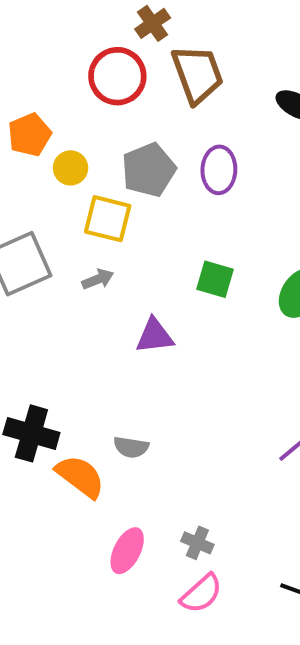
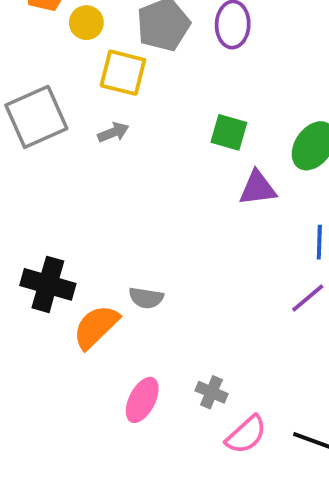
purple triangle: (154, 336) -> (258, 188), moved
orange semicircle: (80, 476) -> (96, 327), turned -81
pink semicircle: (201, 594) -> (246, 435), moved

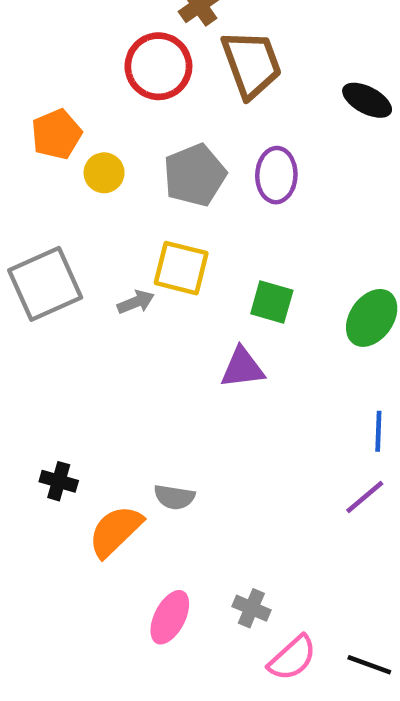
yellow square: (123, 73) -> (181, 268), moved
purple triangle: (258, 188) -> (242, 368), moved
black cross: (48, 284) -> (59, 481), size x0.6

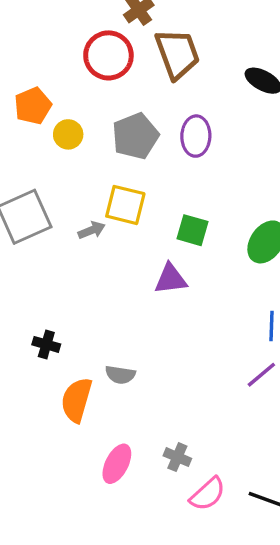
black cross: (59, 481) -> (46, 344), moved
orange semicircle: (115, 531) -> (77, 400), turned -30

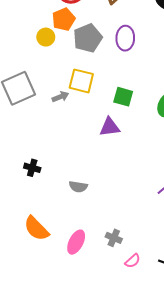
orange pentagon: (33, 106) -> (64, 19), moved
orange semicircle: (77, 400) -> (36, 228), moved, turned -60
pink semicircle: (208, 494) -> (133, 261), size x0.7

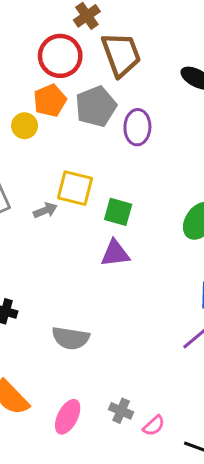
gray pentagon: (88, 38) -> (96, 106), moved
green square: (123, 97) -> (118, 212), moved
gray semicircle: (78, 187) -> (71, 338), size x1.4
pink semicircle: (133, 261) -> (154, 426), moved

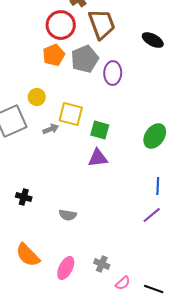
yellow circle: (25, 126) -> (37, 97), moved
gray semicircle: (71, 338) -> (68, 215), size x0.7
pink semicircle: (154, 426) -> (123, 283), moved

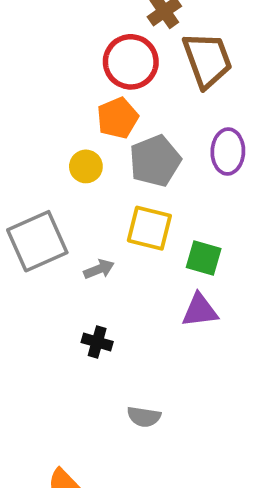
gray pentagon: (85, 59) -> (155, 161), moved
yellow circle: (37, 97) -> (86, 166), moved
gray arrow: (51, 129) -> (99, 269), moved
black cross: (24, 197) -> (97, 342), moved

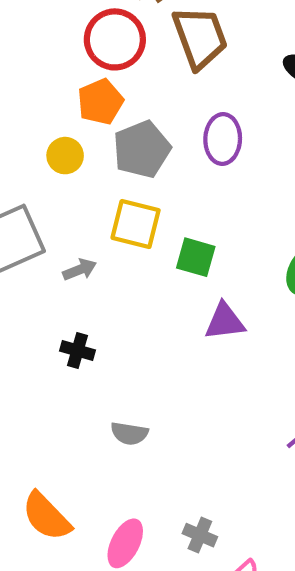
purple triangle: (200, 310) -> (225, 321), moved

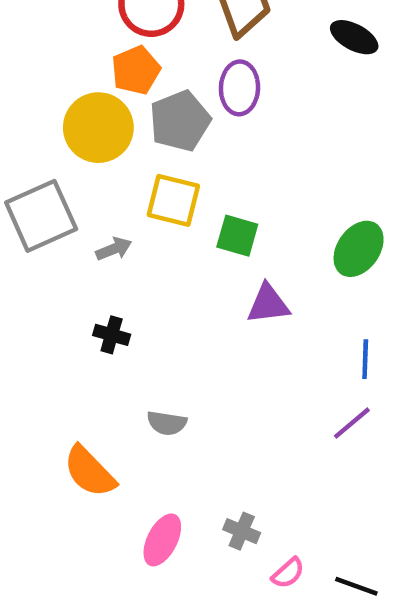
purple ellipse: (223, 139) -> (239, 88), moved
yellow circle: (65, 156) -> (98, 128), size x1.8
orange semicircle: (46, 516) -> (90, 472), moved

